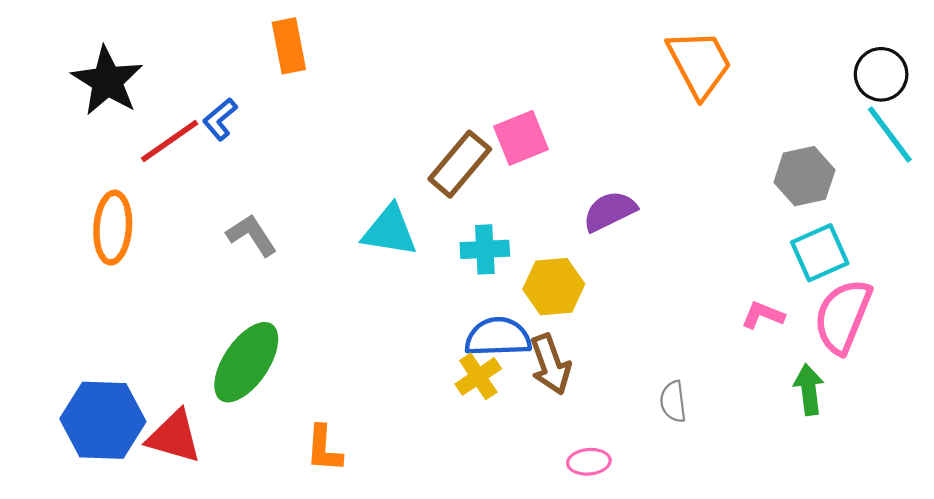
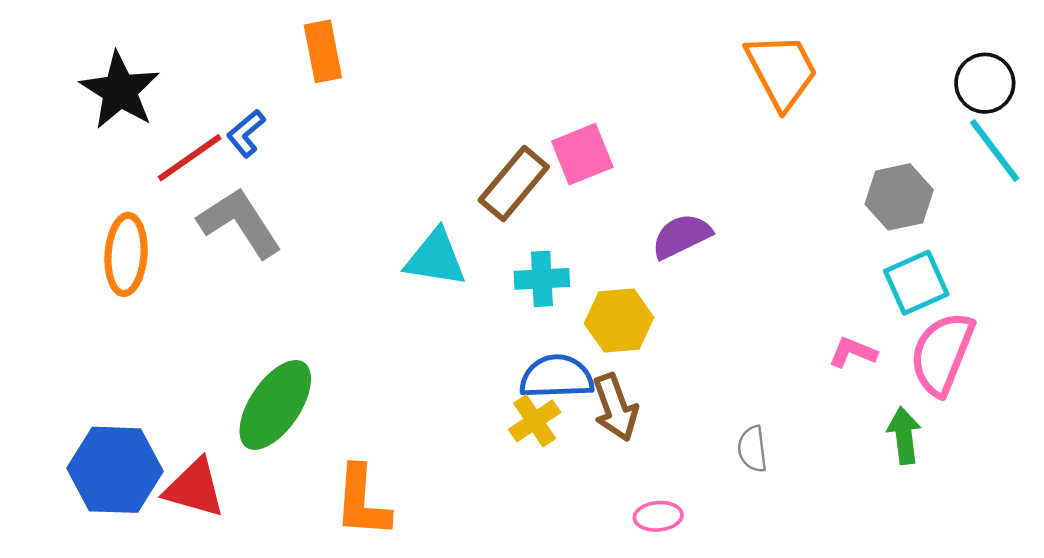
gray L-shape: (252, 235) -> (240, 223), moved, size x1.5
orange L-shape: (324, 449) -> (362, 502), size x1.4

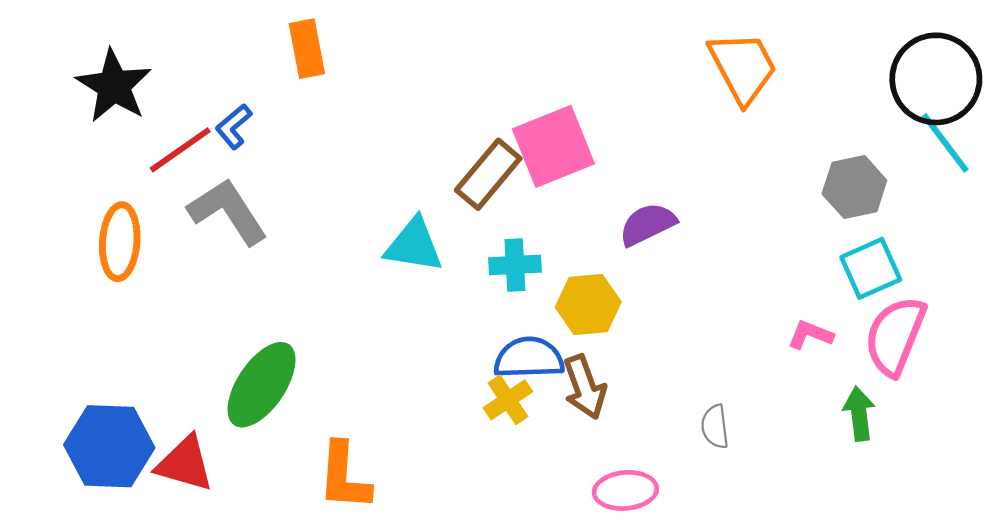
black circle: (985, 83) -> (936, 79), size x1.6
pink square: (582, 154) -> (553, 146), size x1.4
pink ellipse: (658, 516) -> (625, 490), size x1.4

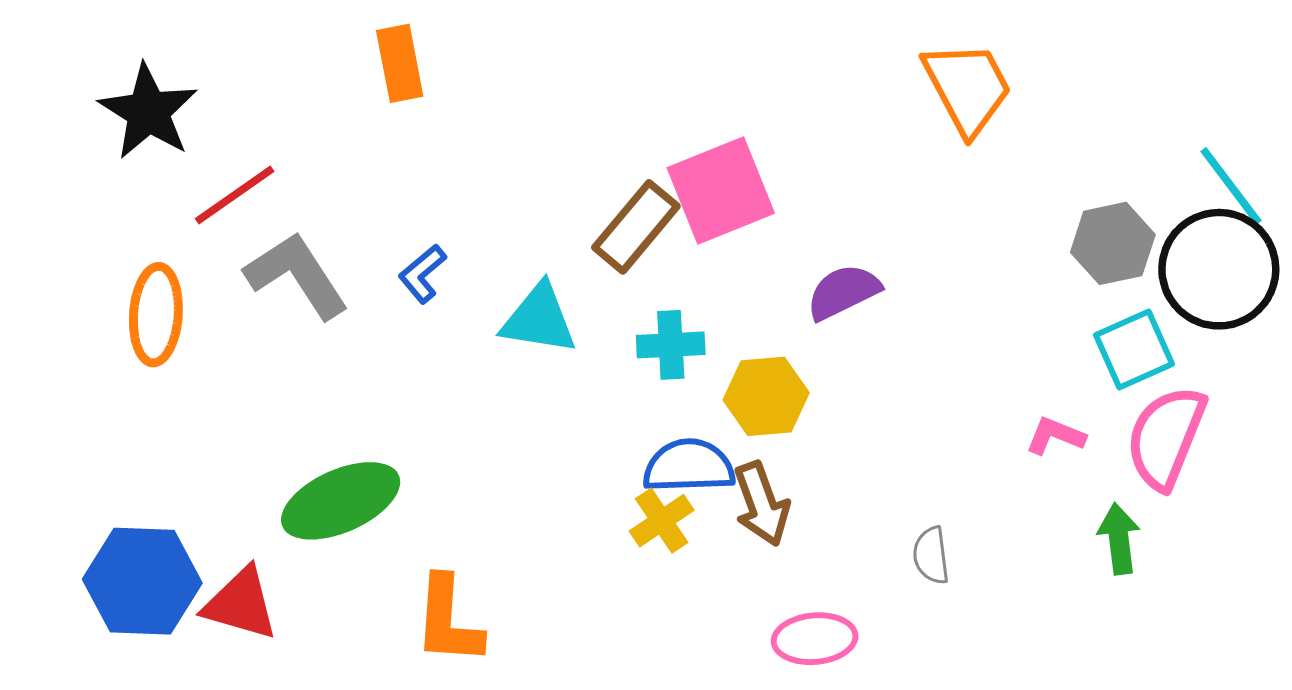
black circle: (936, 79) -> (1219, 269), moved
blue L-shape: (234, 127) -> (422, 274), moved
green ellipse: (262, 385) -> (341, 501), turned 32

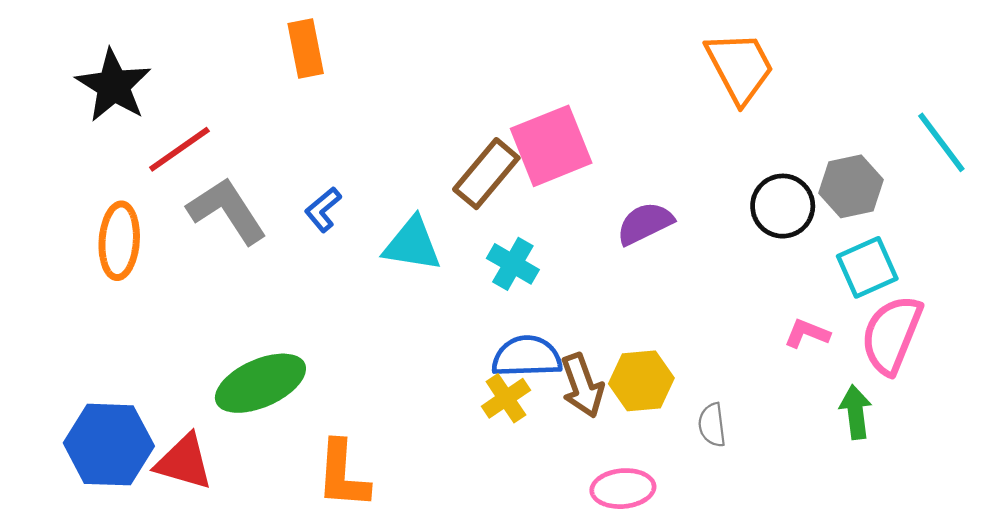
black circle: (1219, 269) -> (783, 206), moved, size x0.7
cyan cross: (671, 345) -> (513, 264), turned 33
yellow hexagon: (766, 396) -> (641, 381), moved

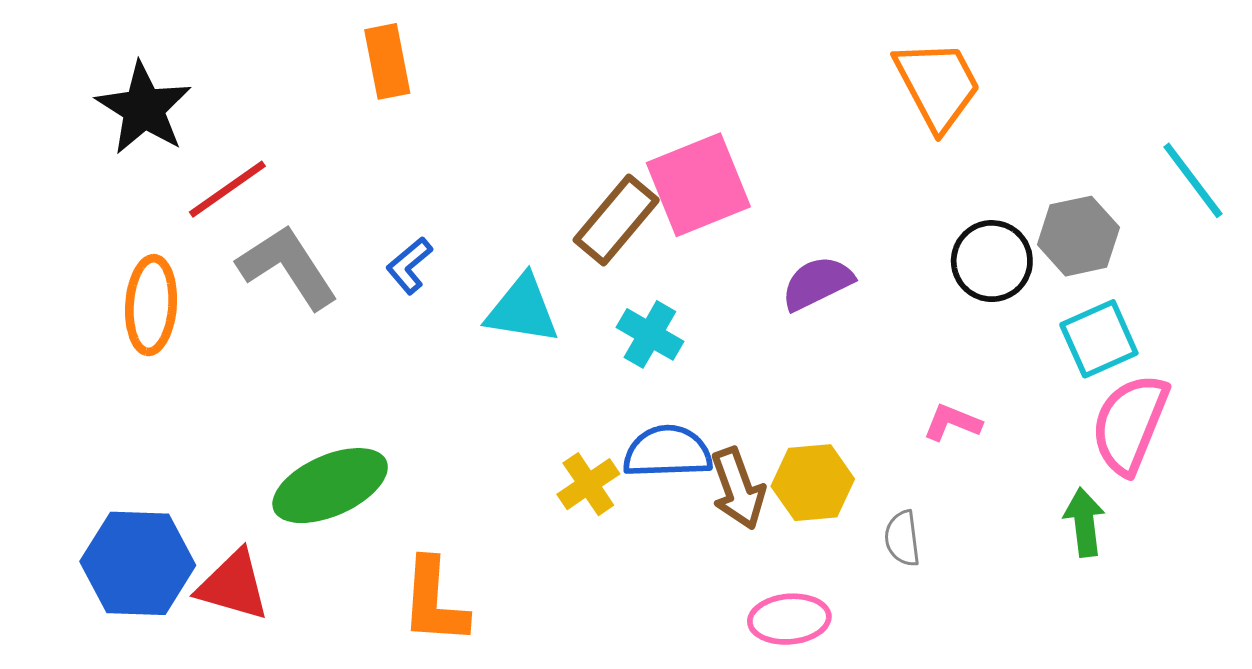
pink L-shape: (807, 333) -> (952, 422), moved
yellow cross: (506, 398) -> (588, 484), moved

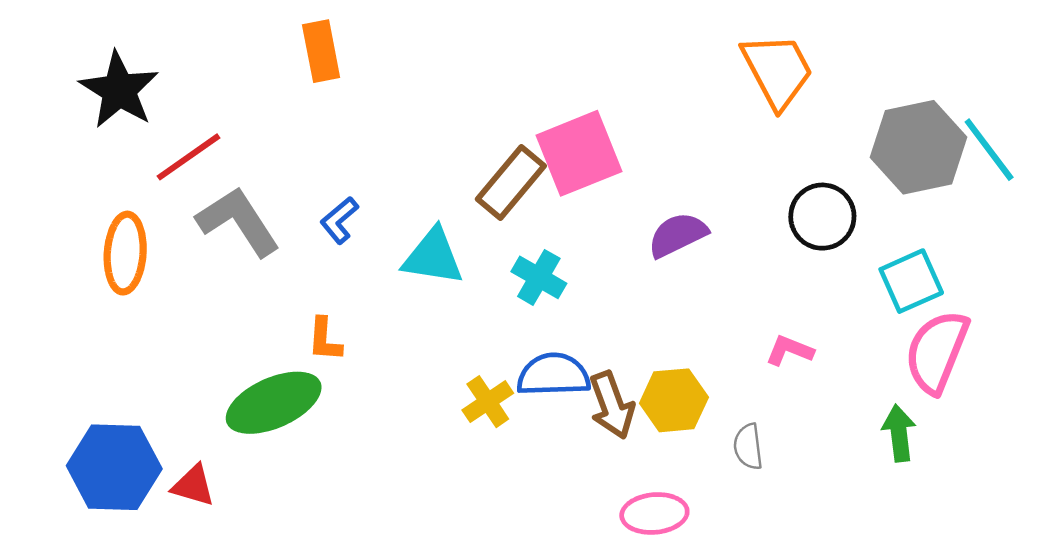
gray hexagon: (1078, 236) -> (918, 147), moved, size x1.4
red triangle: (233, 585) -> (193, 485), size x0.7
orange L-shape: (434, 601) -> (325, 339), moved, size x0.6

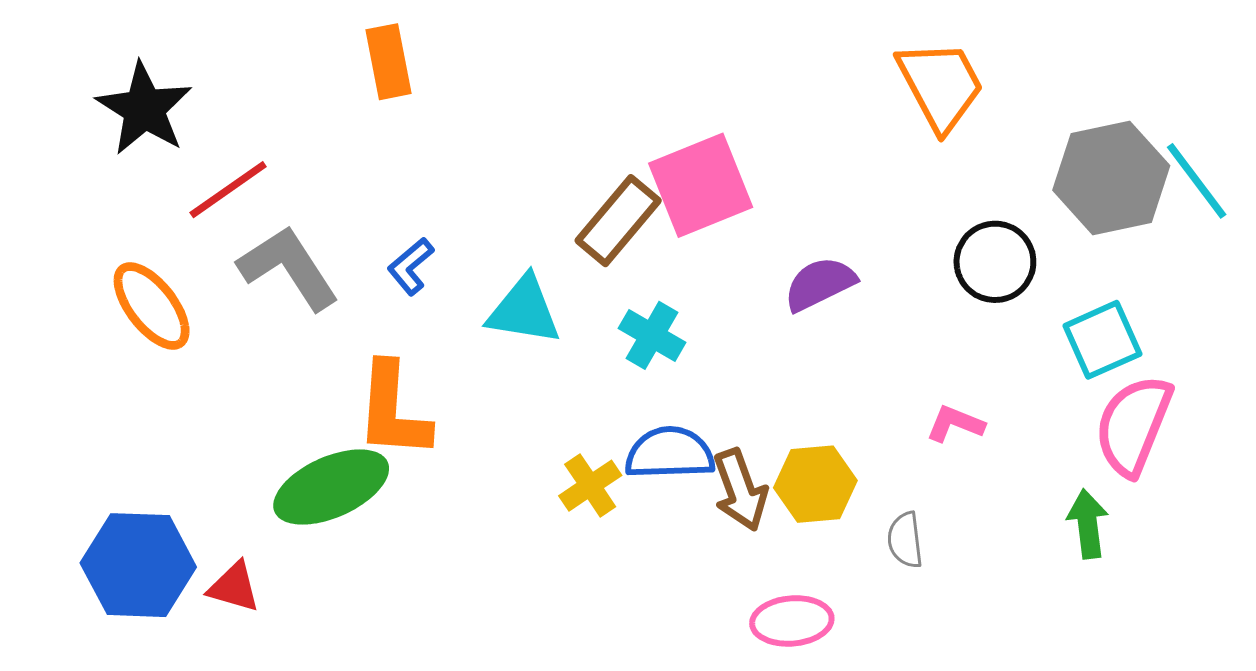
orange ellipse: (125, 253) -> (152, 306), turned -42
orange L-shape: (325, 339) -> (393, 410), size x1.8

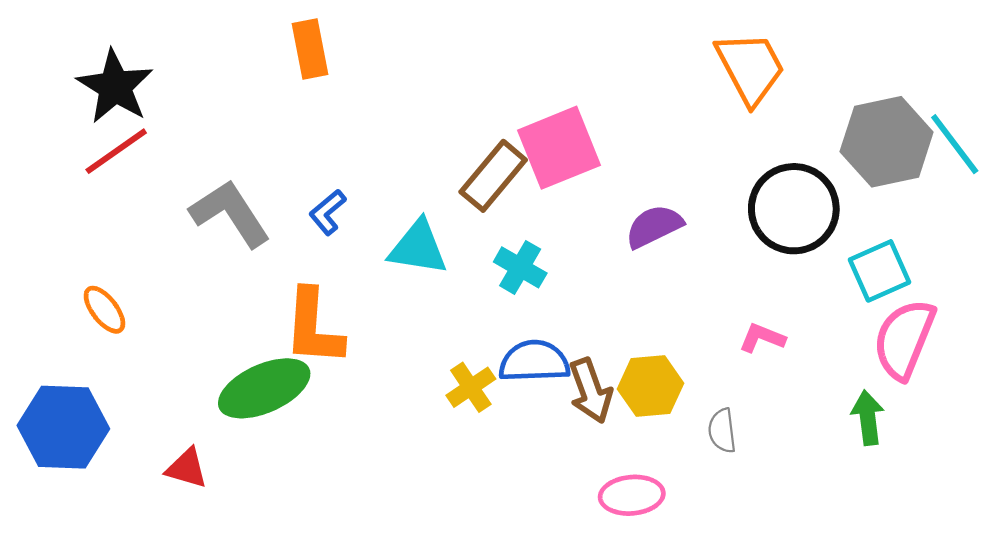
red line: (228, 190) -> (116, 151), moved
black circle: (995, 262) -> (794, 209), size x1.4
orange ellipse: (152, 306) -> (104, 310), moved, size x0.7
blue hexagon: (138, 565) -> (63, 427), moved

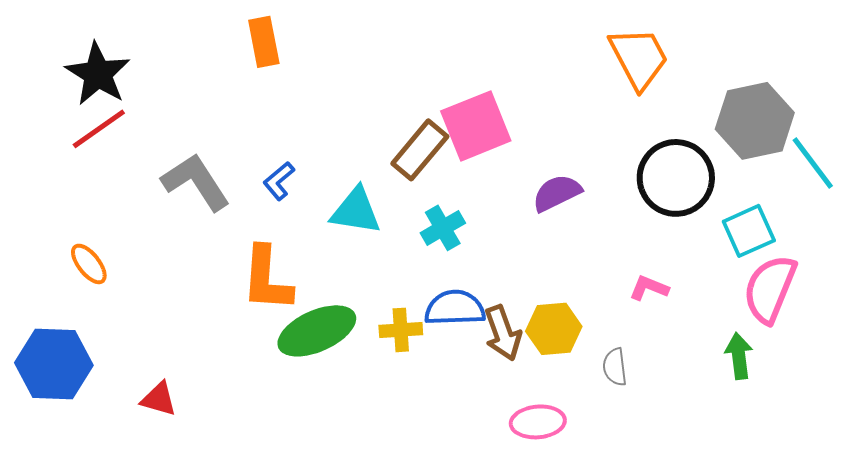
cyan line: (955, 144) -> (813, 163), moved
cyan cross: (520, 267) -> (443, 228), turned 30
yellow cross: (471, 387) -> (401, 330), turned 30
green ellipse: (264, 388) -> (317, 331), moved

